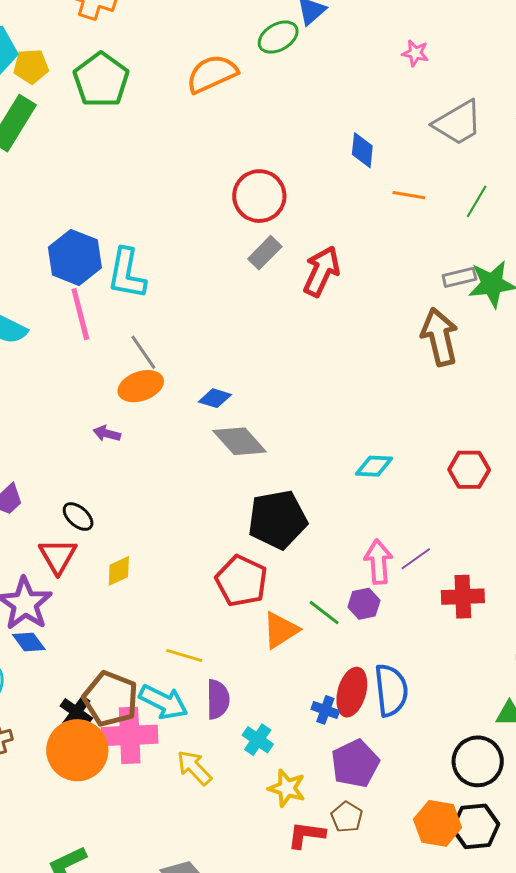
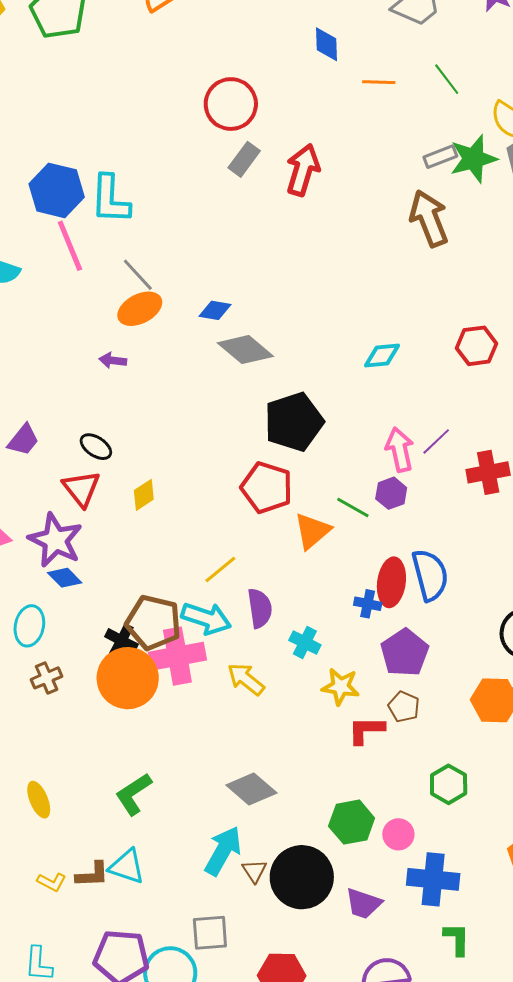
green line: (477, 201) -> (447, 79), turned -60
yellow line: (184, 655) -> (220, 569), turned -48

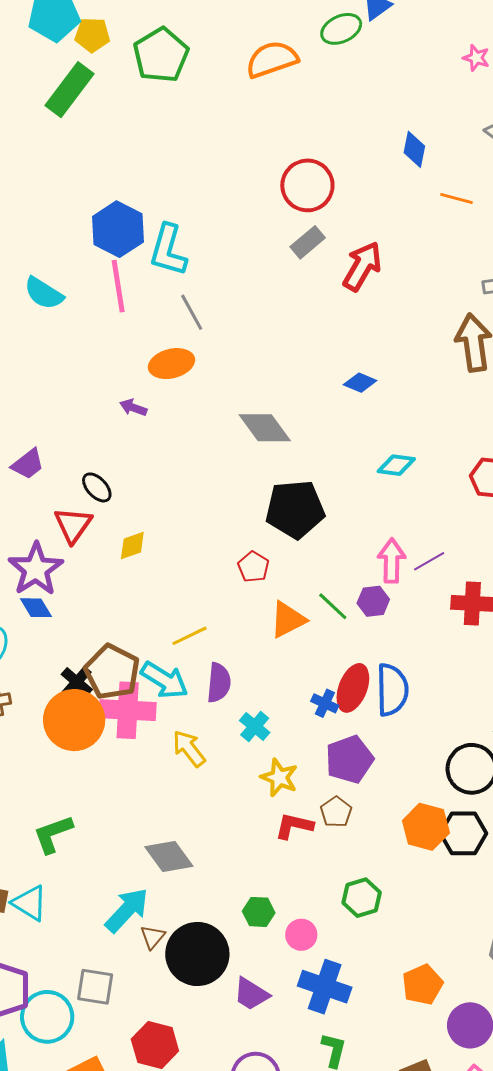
gray line: (138, 275) -> (192, 312), moved
blue diamond: (215, 310) -> (360, 383), moved
red pentagon: (267, 488) -> (253, 567), size x0.6
green hexagon: (352, 822) -> (259, 912), size x0.7

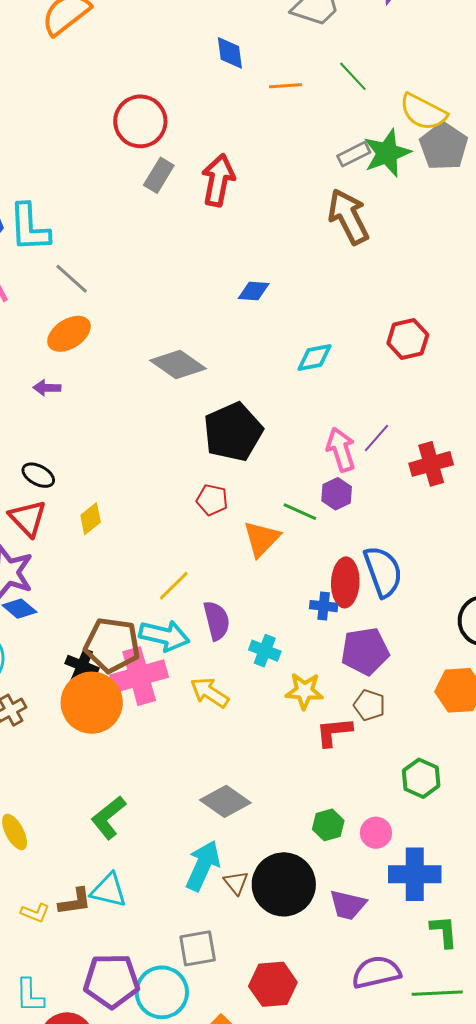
purple pentagon: (349, 759) -> (365, 651), turned 30

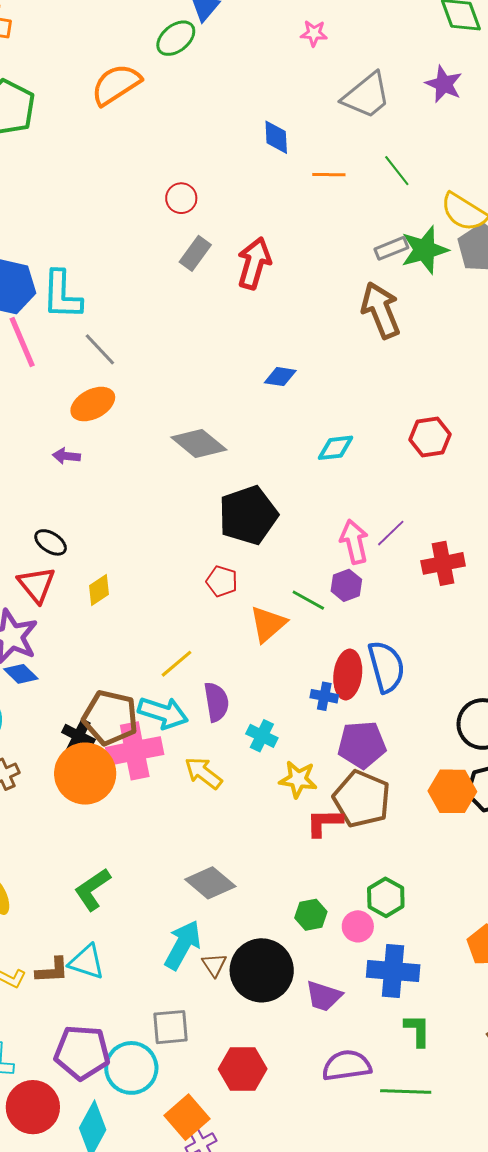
red circle: (140, 121) -> (181, 198), size x0.6
brown pentagon: (369, 705) -> (362, 799), size x1.8
green hexagon: (421, 778) -> (386, 897), moved

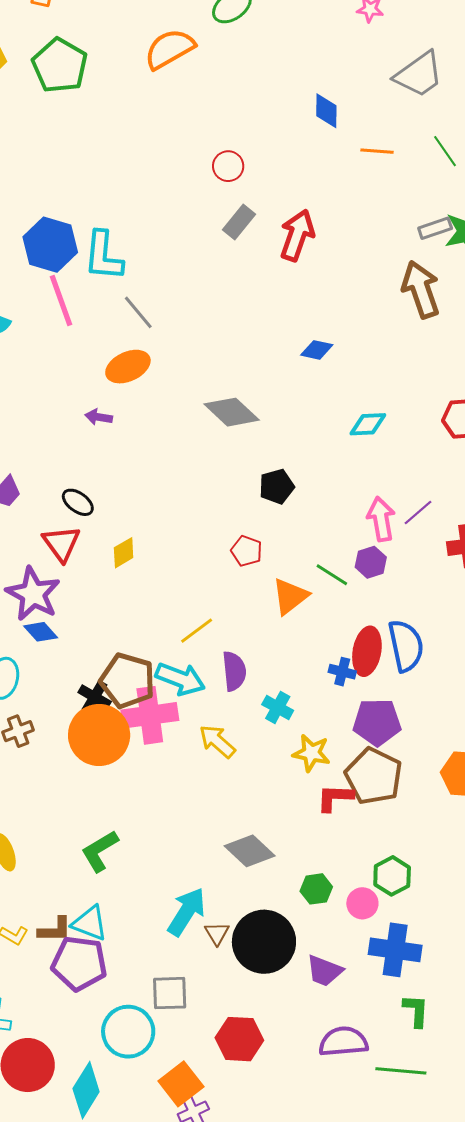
black pentagon: (248, 515) -> (277, 486), size x0.6
gray diamond: (210, 883) -> (250, 851), moved
purple pentagon: (82, 1052) -> (79, 963), moved

